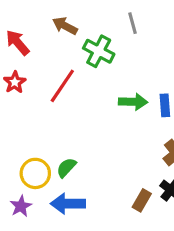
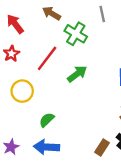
green arrow: (133, 102) -> (77, 74), moved, turned -42
yellow circle: (35, 173) -> (22, 91), moved

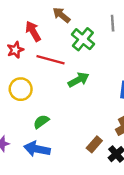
red arrow: (15, 24) -> (33, 31), moved
red line: (47, 58) -> (50, 60), turned 60
brown rectangle: (102, 147) -> (94, 144), moved

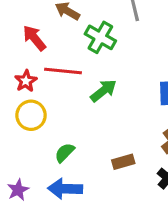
red star: (15, 50) -> (26, 81), moved
brown rectangle: (94, 144) -> (123, 162), moved, turned 42

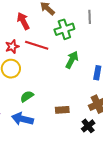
green cross: (100, 37) -> (64, 29), turned 30
green arrow: (103, 91) -> (72, 60), moved, turned -36

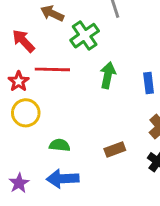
green semicircle: (27, 96) -> (60, 145), turned 56

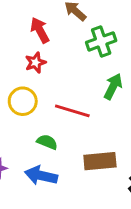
red line: (52, 69) -> (72, 111), moved
red star: (19, 81) -> (35, 63), moved
brown rectangle: (115, 149) -> (100, 161), size x1.5

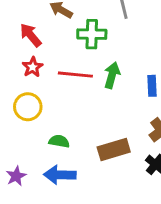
green cross: (101, 41) -> (92, 34), turned 32
red line: (72, 111) -> (75, 75), moved

